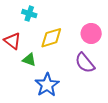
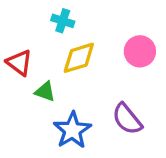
cyan cross: (29, 14) -> (63, 21), moved
purple semicircle: (85, 63) -> (127, 119), moved

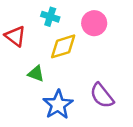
pink circle: (140, 51) -> (94, 23), moved
red triangle: (19, 63) -> (15, 36), moved

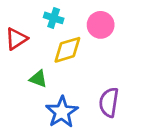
red triangle: (15, 36) -> (16, 39), turned 50
purple semicircle: (102, 96) -> (109, 102), turned 48

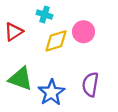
pink circle: (101, 25) -> (84, 32), moved
green triangle: (38, 79) -> (20, 79), moved, size x1.6

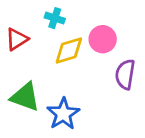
purple semicircle: (90, 84) -> (125, 74), moved

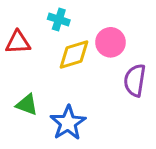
red triangle: (17, 39) -> (18, 42), turned 30
green triangle: (25, 97) -> (27, 105), size x0.7

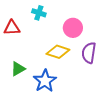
yellow diamond: (74, 54) -> (58, 52), moved, turned 35
green triangle: (27, 105) -> (18, 69), turned -49

